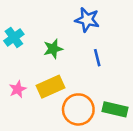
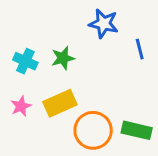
cyan cross: (14, 37) -> (25, 61), moved, turned -30
blue line: (97, 58) -> (140, 49), moved

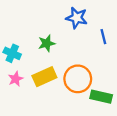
cyan cross: (25, 61) -> (12, 53), moved
orange circle: (93, 130) -> (78, 79), moved

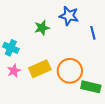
green star: (47, 43) -> (42, 28), moved

